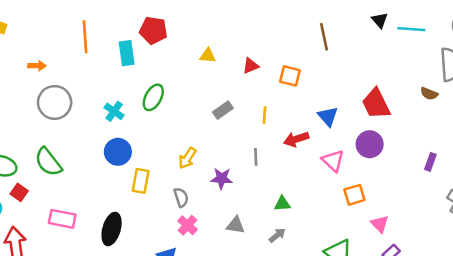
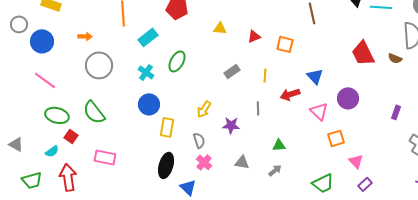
cyan rectangle: (127, 53) -> (148, 37), moved, turned 60
red trapezoid: (376, 104) -> (363, 53), moved
black ellipse: (112, 229) -> (166, 165), moved

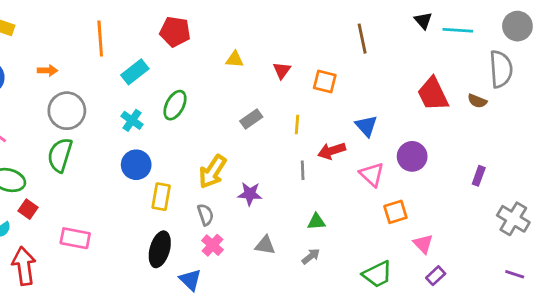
red triangle: (254, 36) -> (282, 70), turned -32
gray line: (258, 108) -> (303, 170), moved
yellow arrow: (204, 109) -> (212, 172), size x1.4
green semicircle: (94, 112) -> (60, 155), moved, turned 55

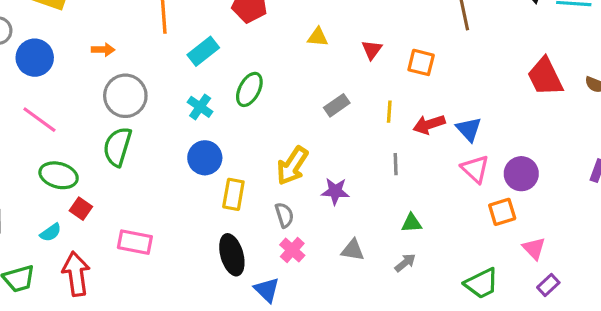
blue triangle: (366, 126) -> (469, 129), moved
red arrow: (332, 151) -> (429, 124), moved
purple circle: (412, 156) -> (521, 174), moved
black ellipse: (160, 249) -> (232, 255), turned -32

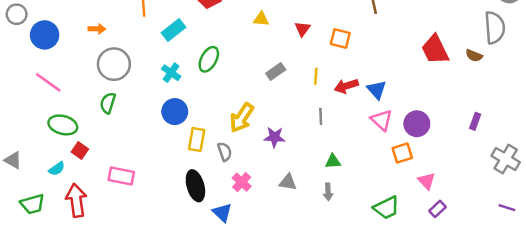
green semicircle: (117, 147) -> (108, 103), size x0.7
gray semicircle: (284, 215) -> (225, 152), moved
gray arrow: (405, 263) -> (328, 192), turned 126

